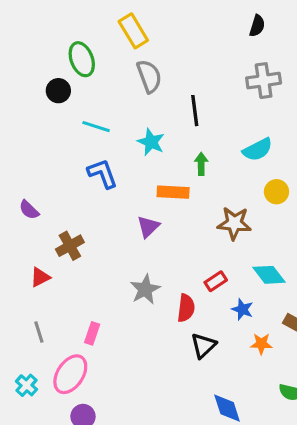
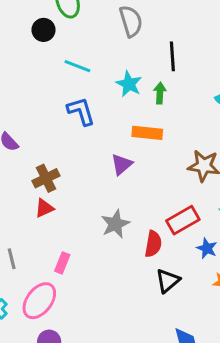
green arrow: (201, 164) -> (160, 93), moved
red triangle: (40, 277) -> (44, 208), moved
red rectangle: (216, 281) -> (183, 220), size x1.5

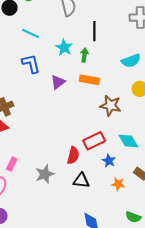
orange rectangle: (147, 133) -> (89, 80), moved
purple triangle: (122, 164) -> (58, 82), moved
gray star: (115, 224) -> (45, 174), moved
black triangle: (168, 281) -> (81, 181), turned 42

